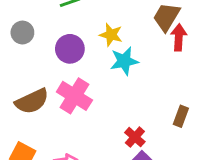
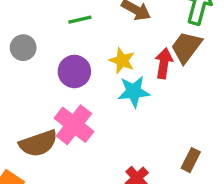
red arrow: (179, 37) -> (164, 63), moved
brown semicircle: (32, 101) -> (38, 143), moved

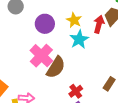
cyan star: (134, 92) -> (79, 39), turned -30
brown semicircle: (38, 143) -> (56, 67), moved, turned -45

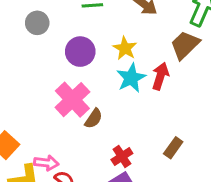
red arrow: (99, 24) -> (160, 76), moved
brown semicircle: (56, 67) -> (94, 119), size x0.6

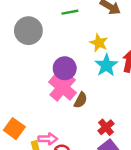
gray circle: (37, 23) -> (28, 31), size x1.5
purple circle: (80, 52) -> (65, 68), moved

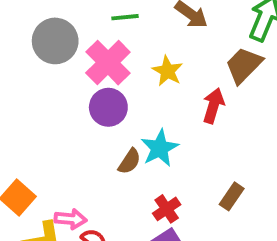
cyan star: (106, 65) -> (160, 148), moved
pink cross: (63, 87) -> (108, 63), moved

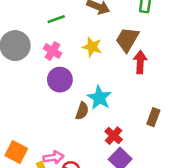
pink cross: (108, 63) -> (52, 51), size x0.6
brown trapezoid: (244, 65) -> (127, 40), moved
red arrow: (213, 106) -> (140, 62), moved

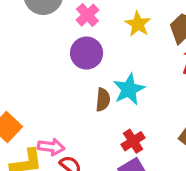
brown semicircle: (82, 111) -> (103, 100), turned -30

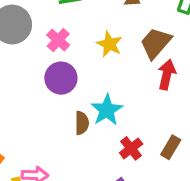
red cross: (133, 141) -> (131, 148), moved

